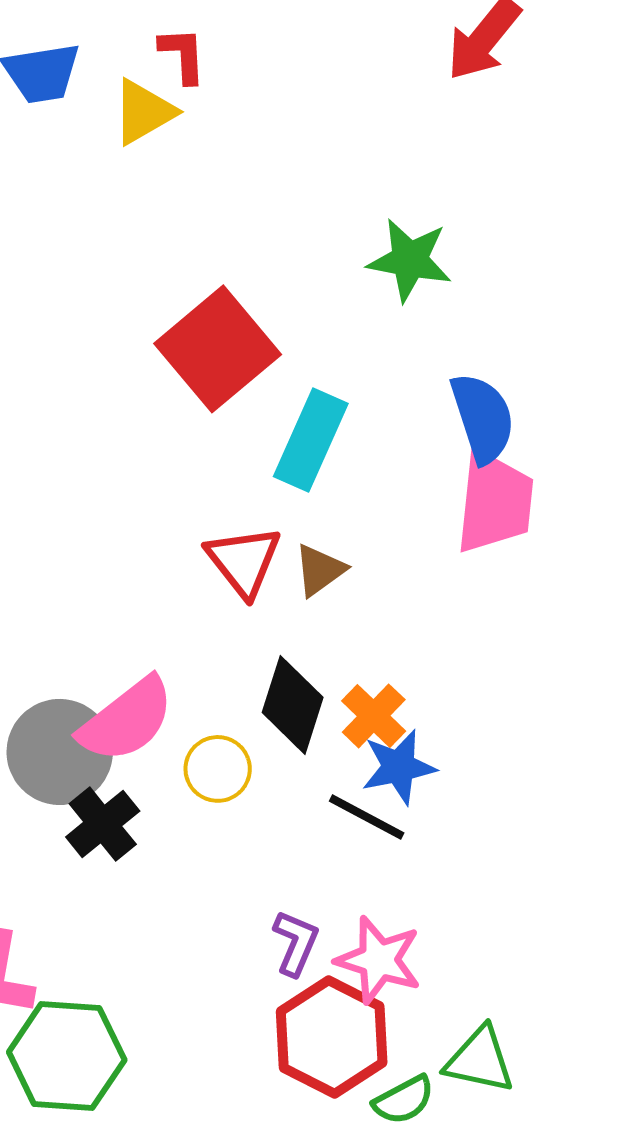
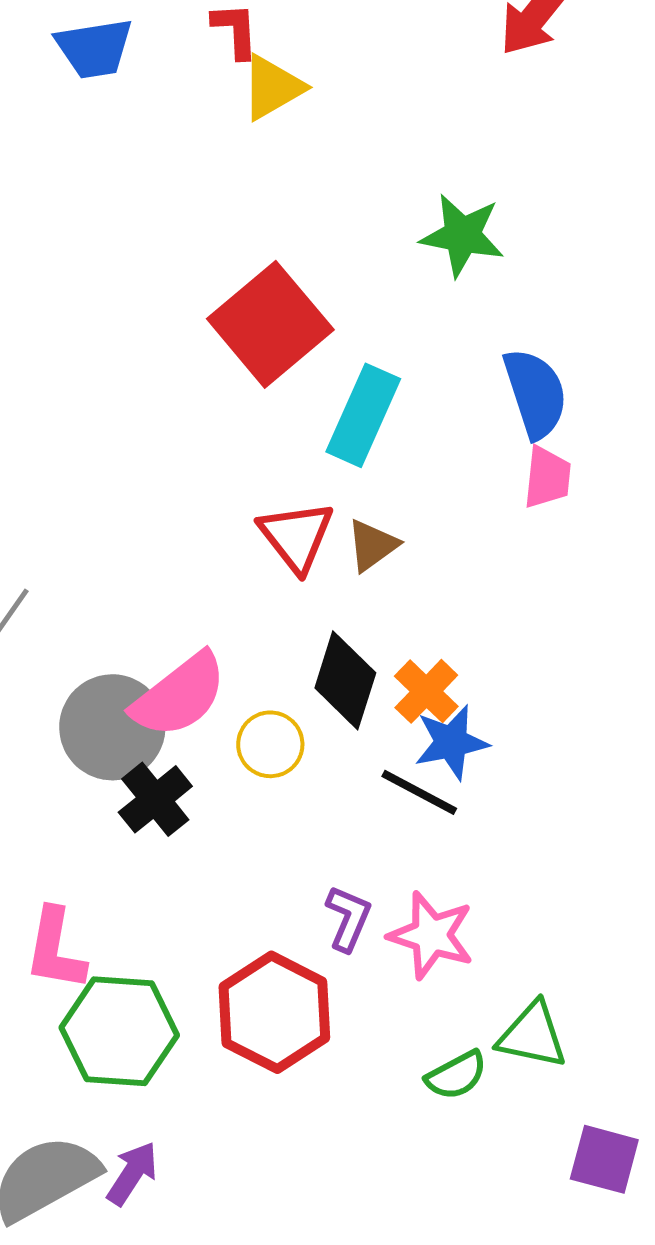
yellow triangle: (144, 112) -> (272, 87), moved
pink trapezoid: (495, 502) -> (547, 477), size x0.6
red hexagon: (332, 1037) -> (274, 1012), moved

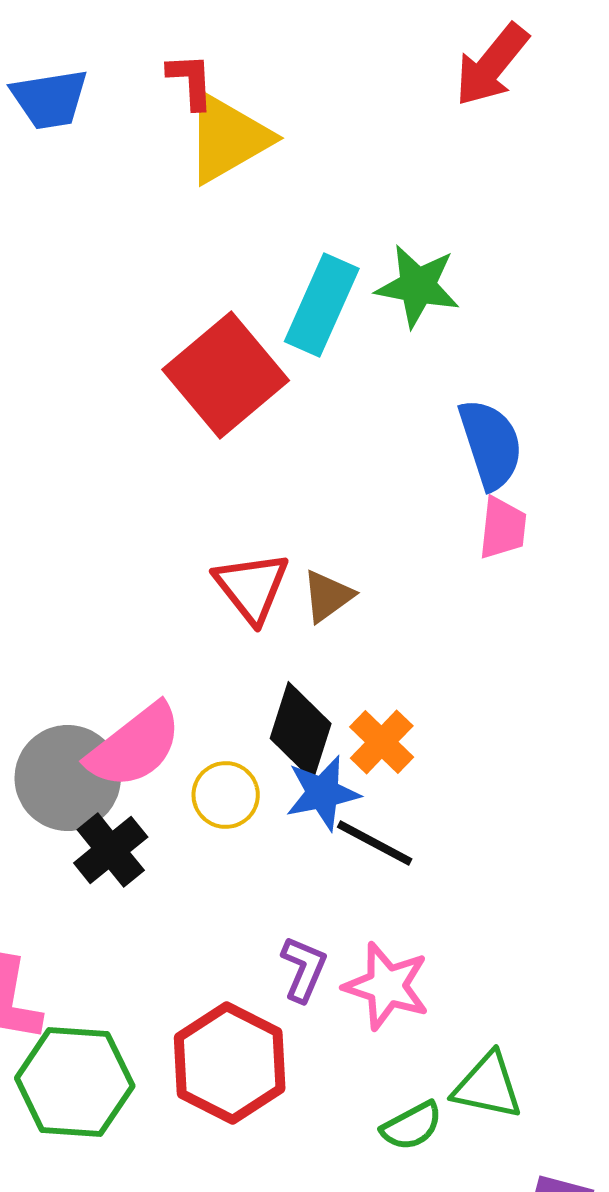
yellow triangle: (272, 87) -> (228, 138), size x1.4
cyan rectangle: (363, 415) -> (322, 305), moved
blue star: (451, 742) -> (323, 793), moved

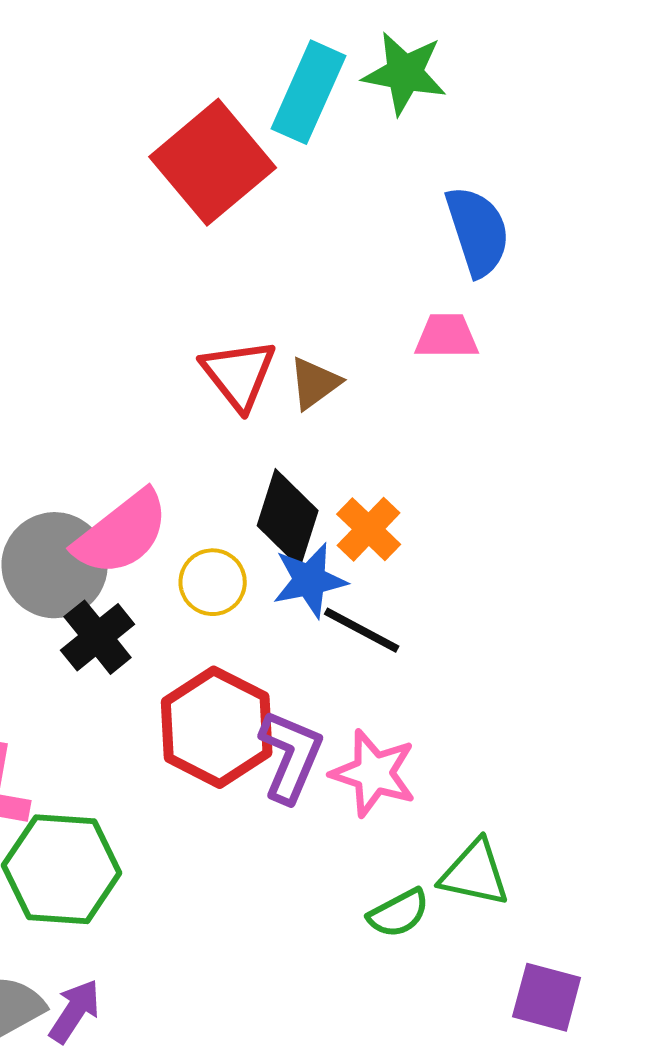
pink trapezoid: (503, 528) -> (447, 336), moved, turned -96
purple L-shape: (304, 969) -> (291, 756), size x1.4
red hexagon: (230, 1063) -> (217, 727), moved

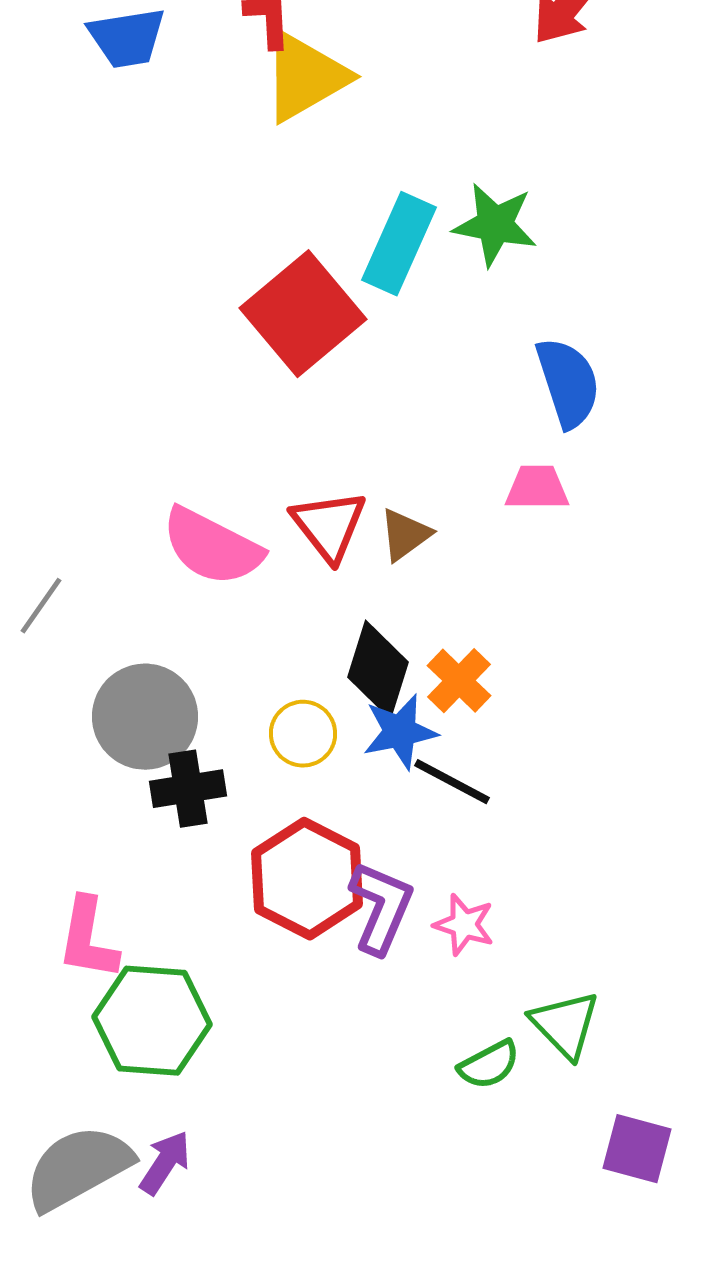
pink semicircle: (122, 533) -> (212, 547), moved, turned 65
black cross: (98, 637) -> (188, 789), turned 30
pink star: (374, 773) -> (464, 925), size x0.7
green triangle: (475, 873) -> (565, 1025), turned 34

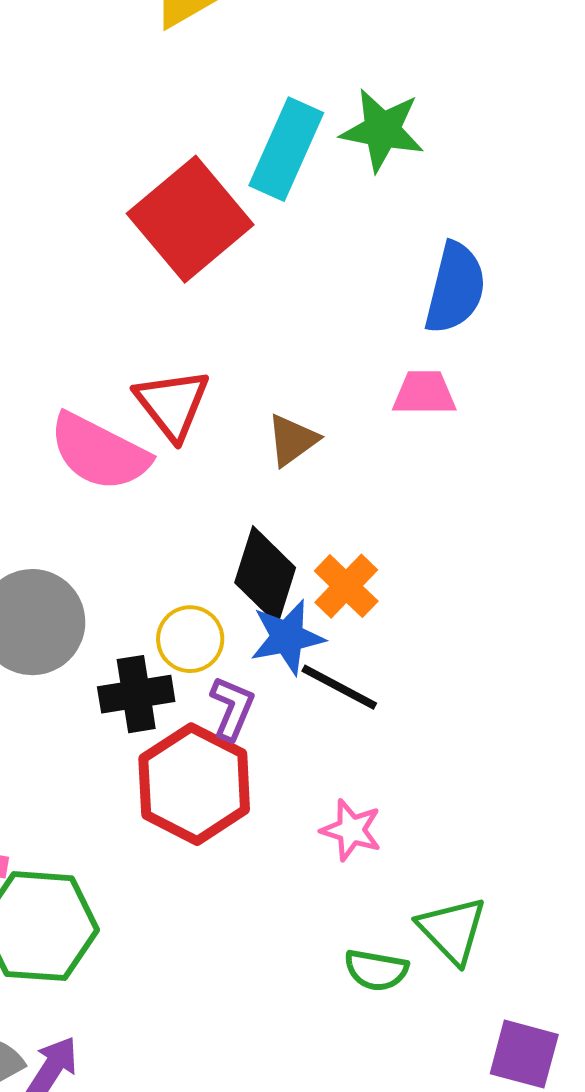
blue semicircle: (568, 383) -> (455, 288), turned 32
red triangle: (329, 526) -> (172, 404), moved
black cross: (188, 789) -> (136, 694), moved
purple L-shape: (381, 908) -> (232, 708), moved, size x0.7
green semicircle: (489, 1065) -> (376, 970), turned 38

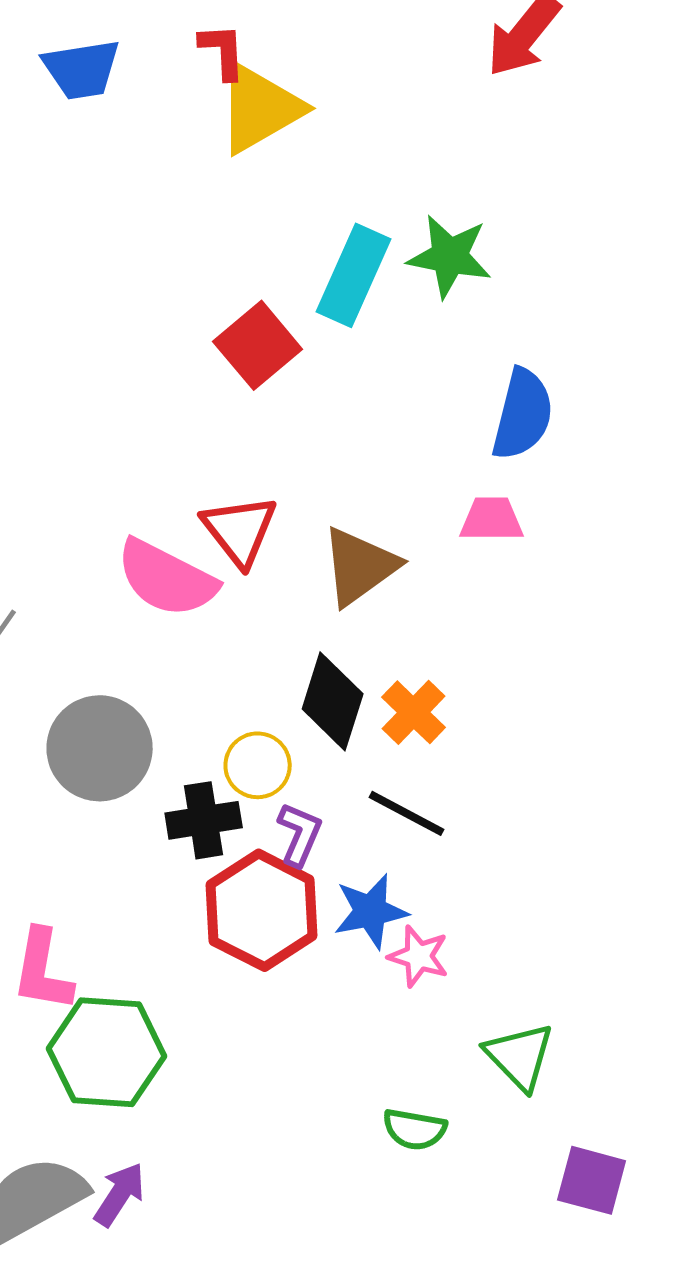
red square: (190, 219) -> (258, 345), size x0.7
brown triangle: (292, 440) -> (360, 566), size x1.5
blue star: (287, 637) -> (371, 911), moved
green semicircle: (376, 970) -> (415, 1129), moved

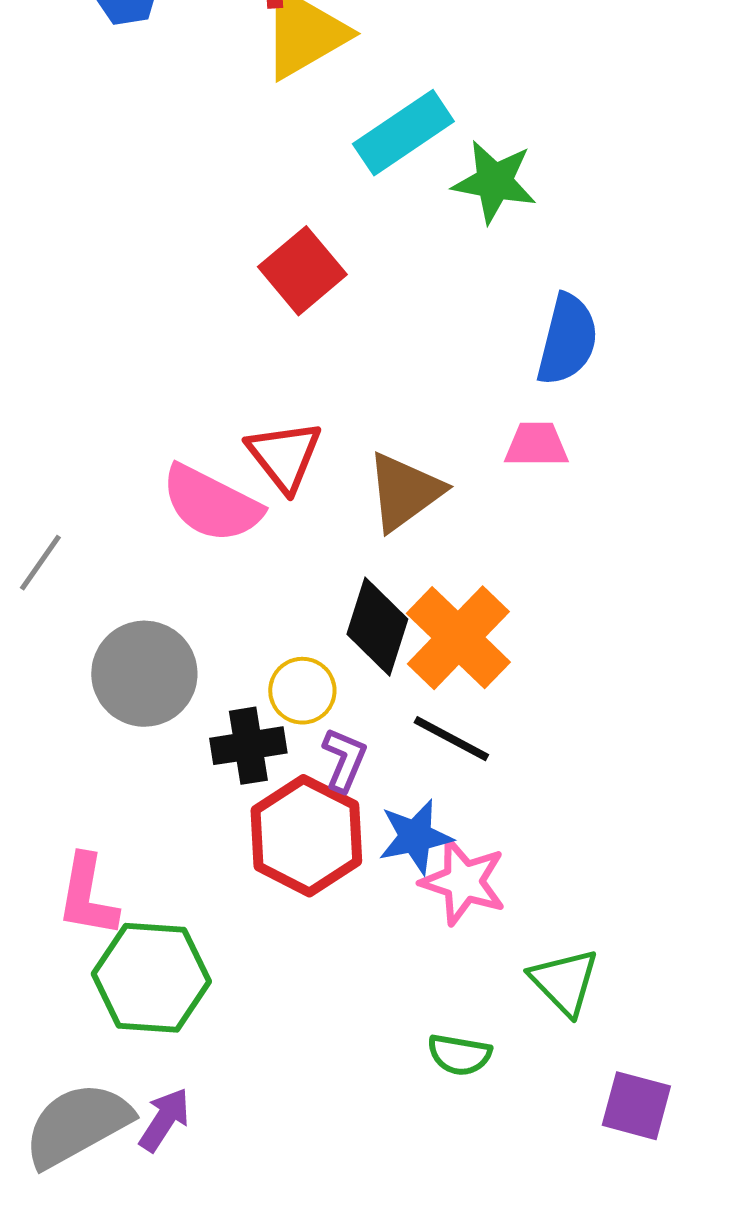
cyan rectangle: (354, 275) -> (403, 133), moved, turned 32
orange cross: (414, 712) -> (458, 638), size x1.6
pink star: (419, 956) -> (463, 882), size x1.4

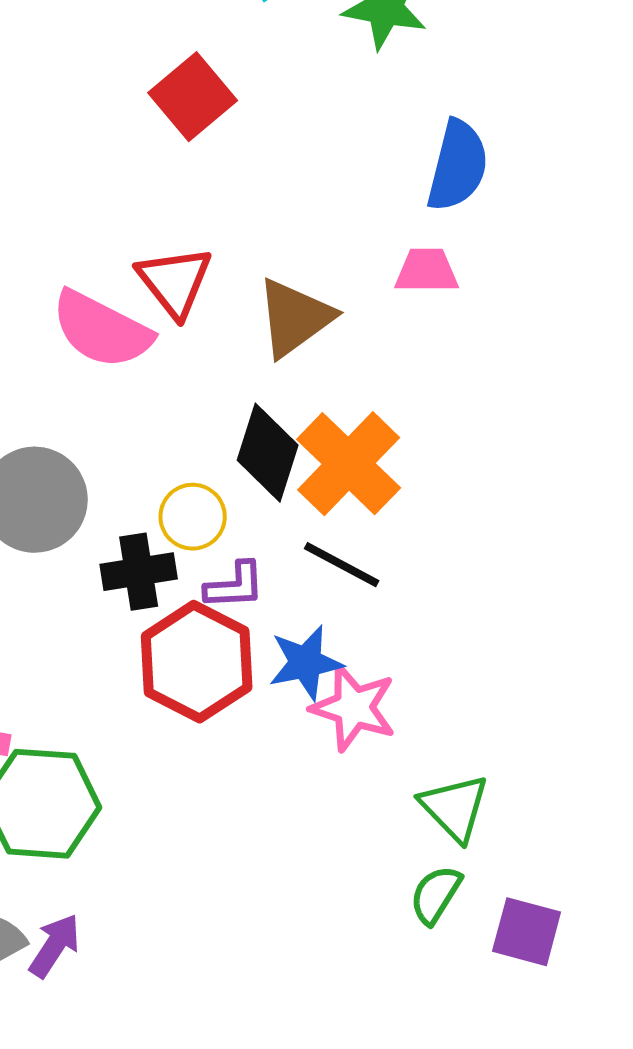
purple L-shape: (344, 760) -> (235, 586), turned 64
green semicircle: (459, 1055) -> (436, 895), moved, turned 112

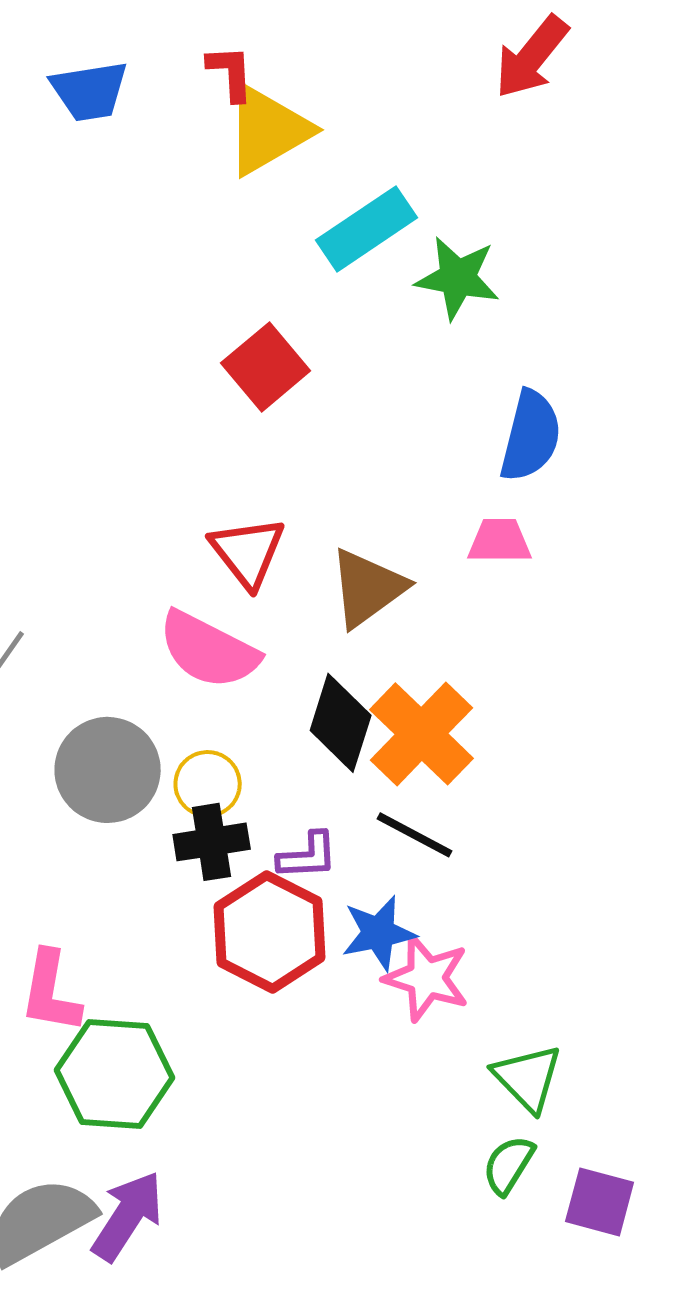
pink semicircle: (102, 330) -> (209, 650), moved
yellow circle: (193, 517) -> (208, 784), moved
purple arrow: (55, 946) -> (128, 1216), size x1.4

